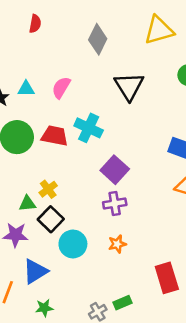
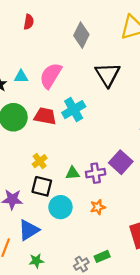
pink semicircle: (61, 88) -> (51, 76), size x1.4
cyan cross: (89, 128) -> (74, 110), turned 35
purple square: (115, 170) -> (121, 162), moved
green triangle: (27, 204) -> (73, 173), moved
black square: (51, 219) -> (42, 186), turned -30

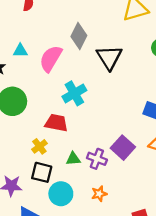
gray diamond: (81, 35) -> (79, 36), moved
cyan triangle: (21, 77) -> (20, 51), moved
red trapezoid: (45, 116) -> (56, 123), moved
purple cross: (96, 173) -> (97, 159), turned 30

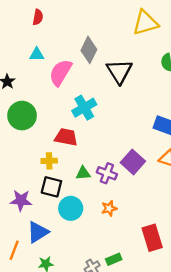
cyan triangle: (20, 51) -> (37, 54), moved
yellow cross: (39, 146) -> (49, 161), turned 35

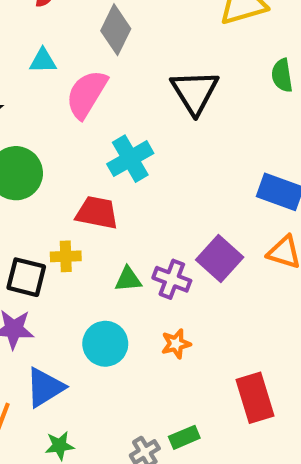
gray diamond: (89, 50) -> (116, 30), moved
black square: (51, 187) -> (26, 277), moved

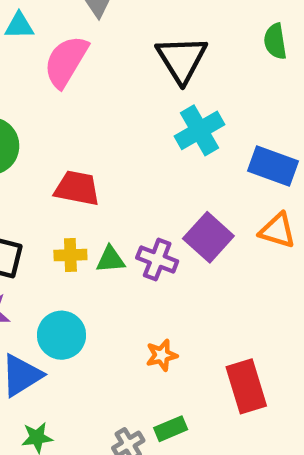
cyan cross: (130, 159) -> (199, 130), moved
yellow cross: (66, 256) -> (70, 255), moved
cyan circle: (105, 344) -> (62, 335), moved
orange star: (176, 344) -> (162, 355), moved

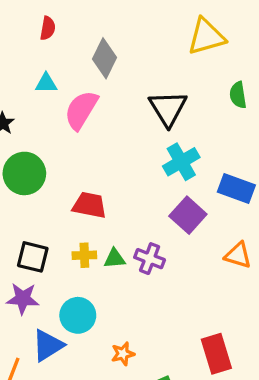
orange triangle: (277, 231) -> (238, 255), moved
purple square: (208, 237) -> (188, 215), moved
orange star: (162, 355) -> (123, 354), moved

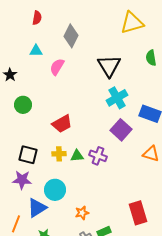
pink semicircle: (81, 110) -> (57, 67), size x0.7
green circle: (24, 173) -> (23, 105), size x0.7
red trapezoid: (89, 205) -> (62, 124), turned 140

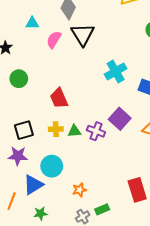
black triangle: (109, 66) -> (83, 34), moved
red trapezoid: (62, 124) -> (59, 98), turned 95
purple square: (121, 130) -> (120, 119), moved
black square: (28, 155) -> (24, 130), turned -30

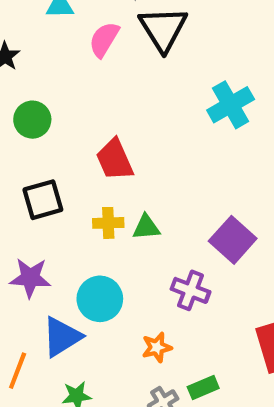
purple square: (120, 119) -> (233, 240), moved
black square: (24, 130) -> (43, 200), moved
purple cross: (96, 131) -> (191, 290), moved

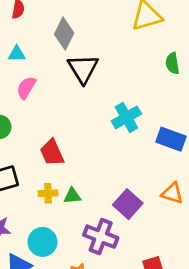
pink semicircle: (104, 39) -> (26, 88), moved
purple cross: (191, 290) -> (101, 237), size x1.4

